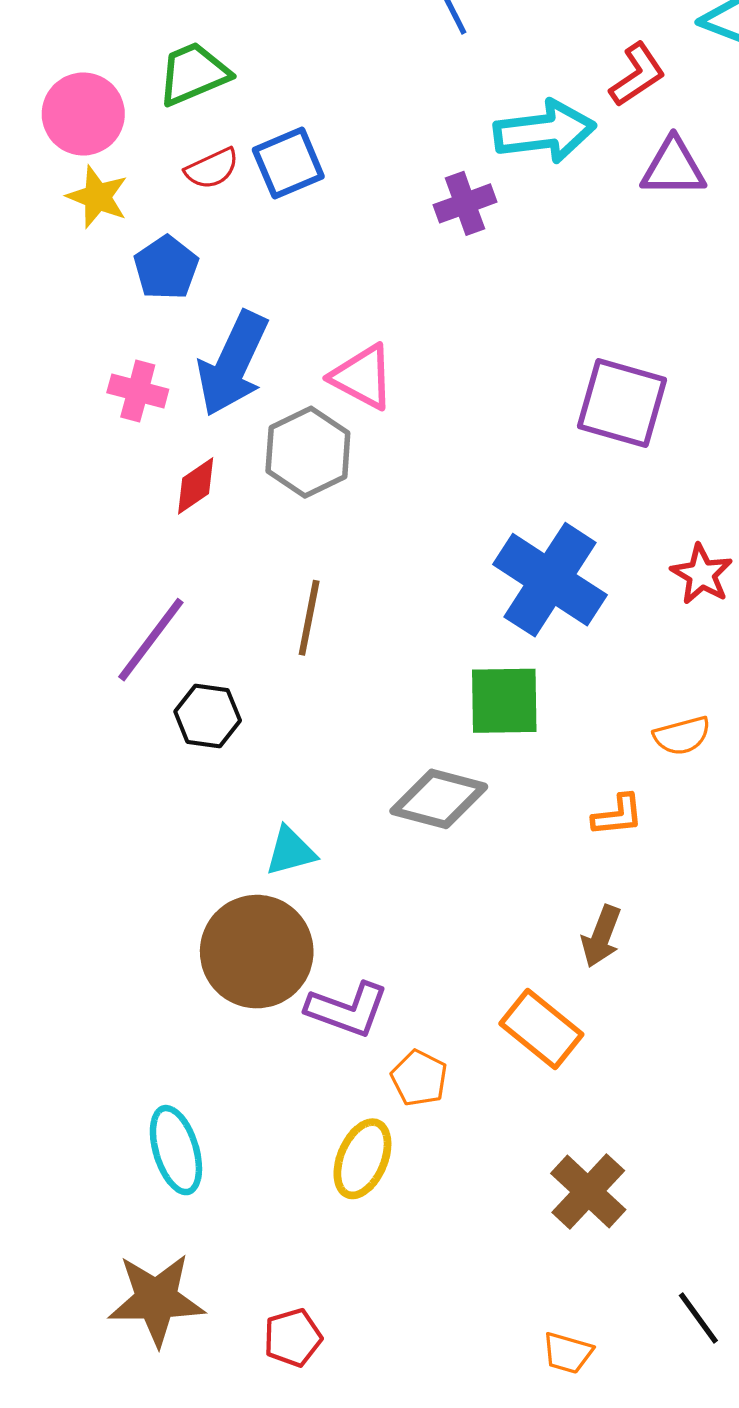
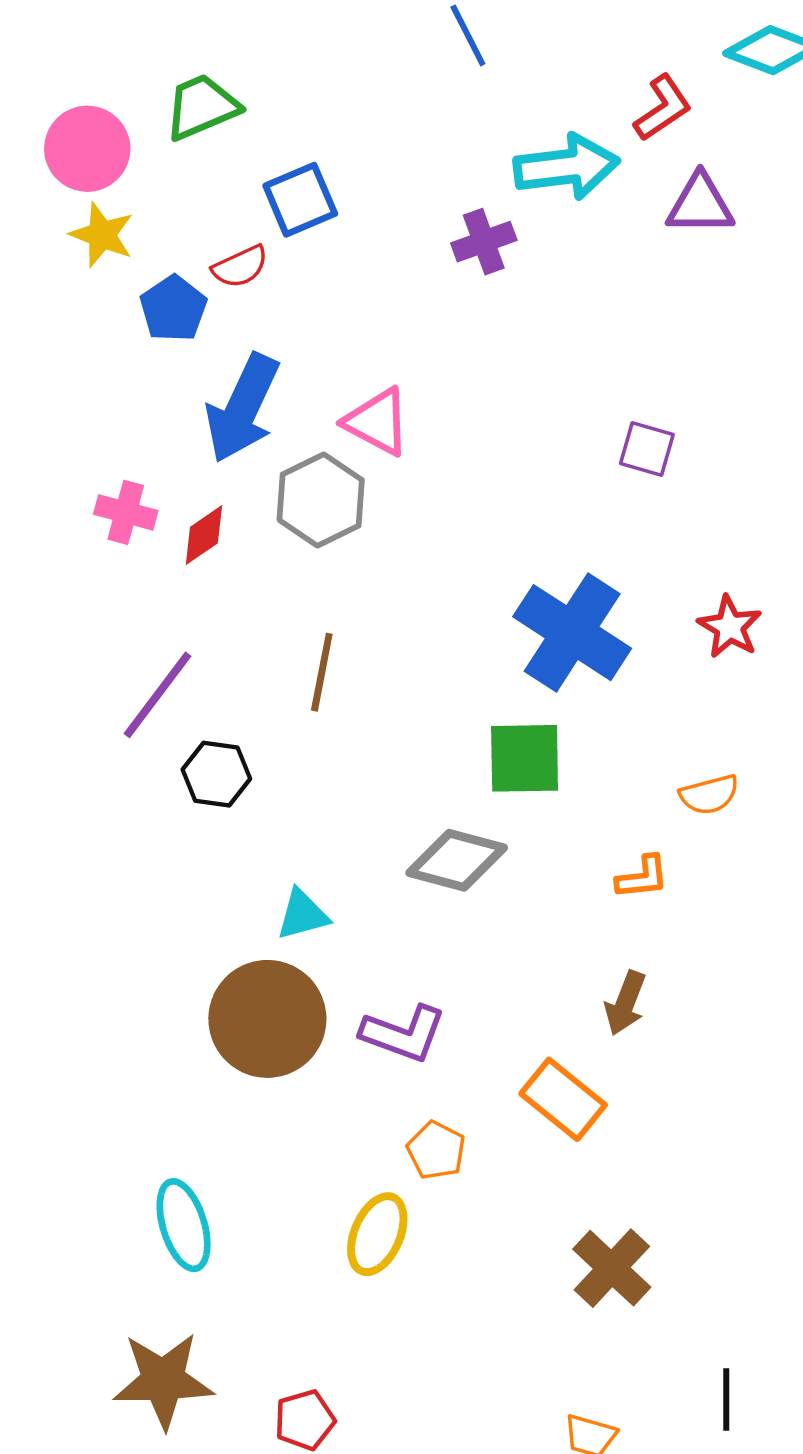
red semicircle: (212, 169) -> (240, 267), moved
pink cross: (138, 391) -> (126, 512), moved
purple square: (622, 403) -> (647, 449), size x0.6
purple L-shape: (347, 1009) -> (403, 1034), moved
black line: (698, 1318) -> (726, 1400), turned 36

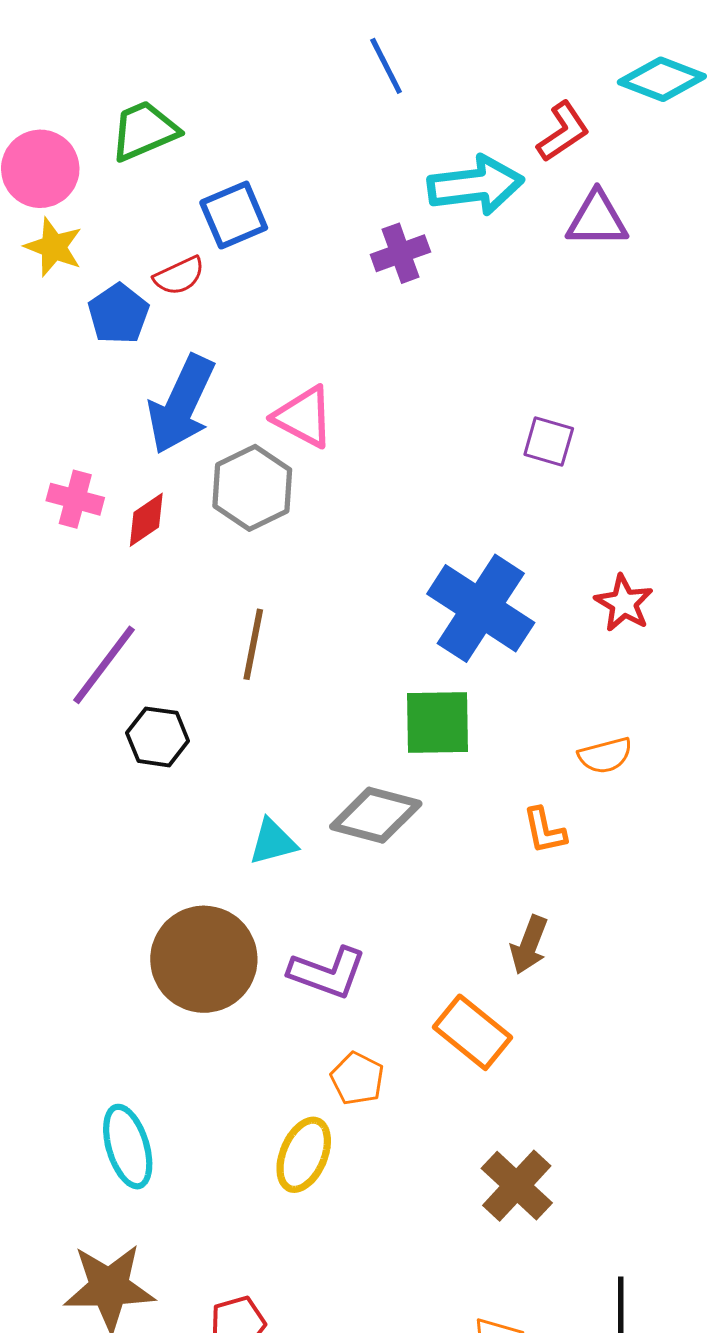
orange L-shape: (642, 877) -> (545, 831), turned 84
cyan triangle: (303, 915) -> (273, 842), moved

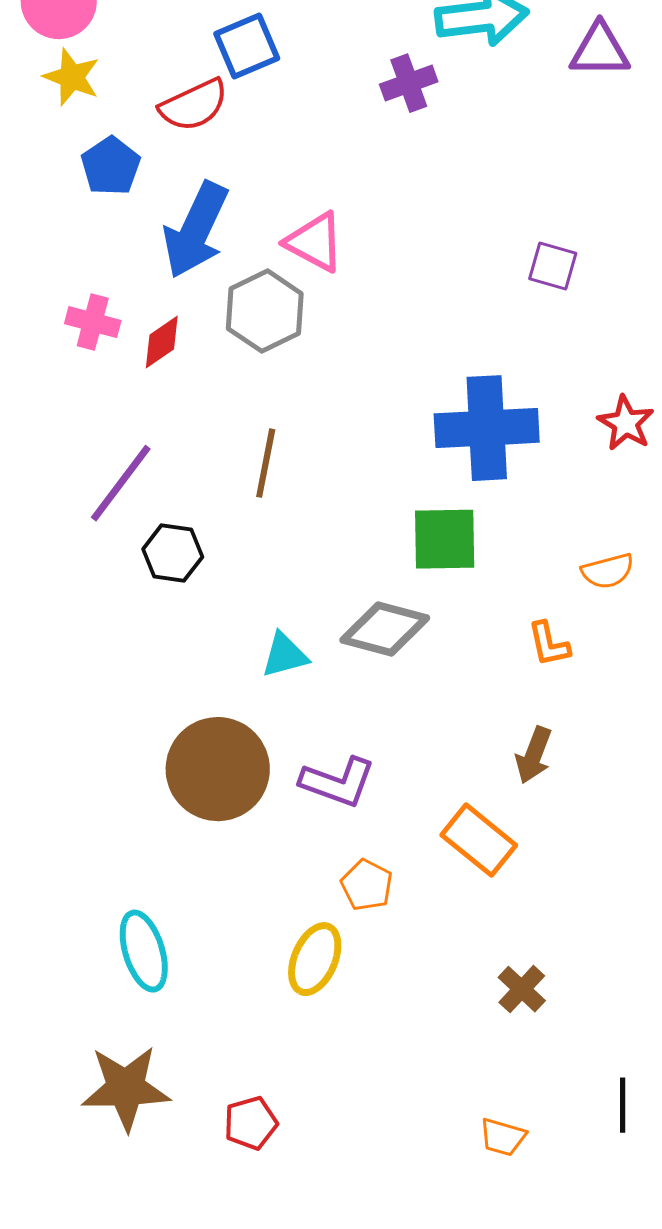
red semicircle: (179, 276) -> (194, 105), size x1.4
blue pentagon: (118, 314) -> (111, 166), moved
blue cross: (481, 608) -> (487, 428), turned -36
brown cross: (517, 1186) -> (522, 989), size x0.7

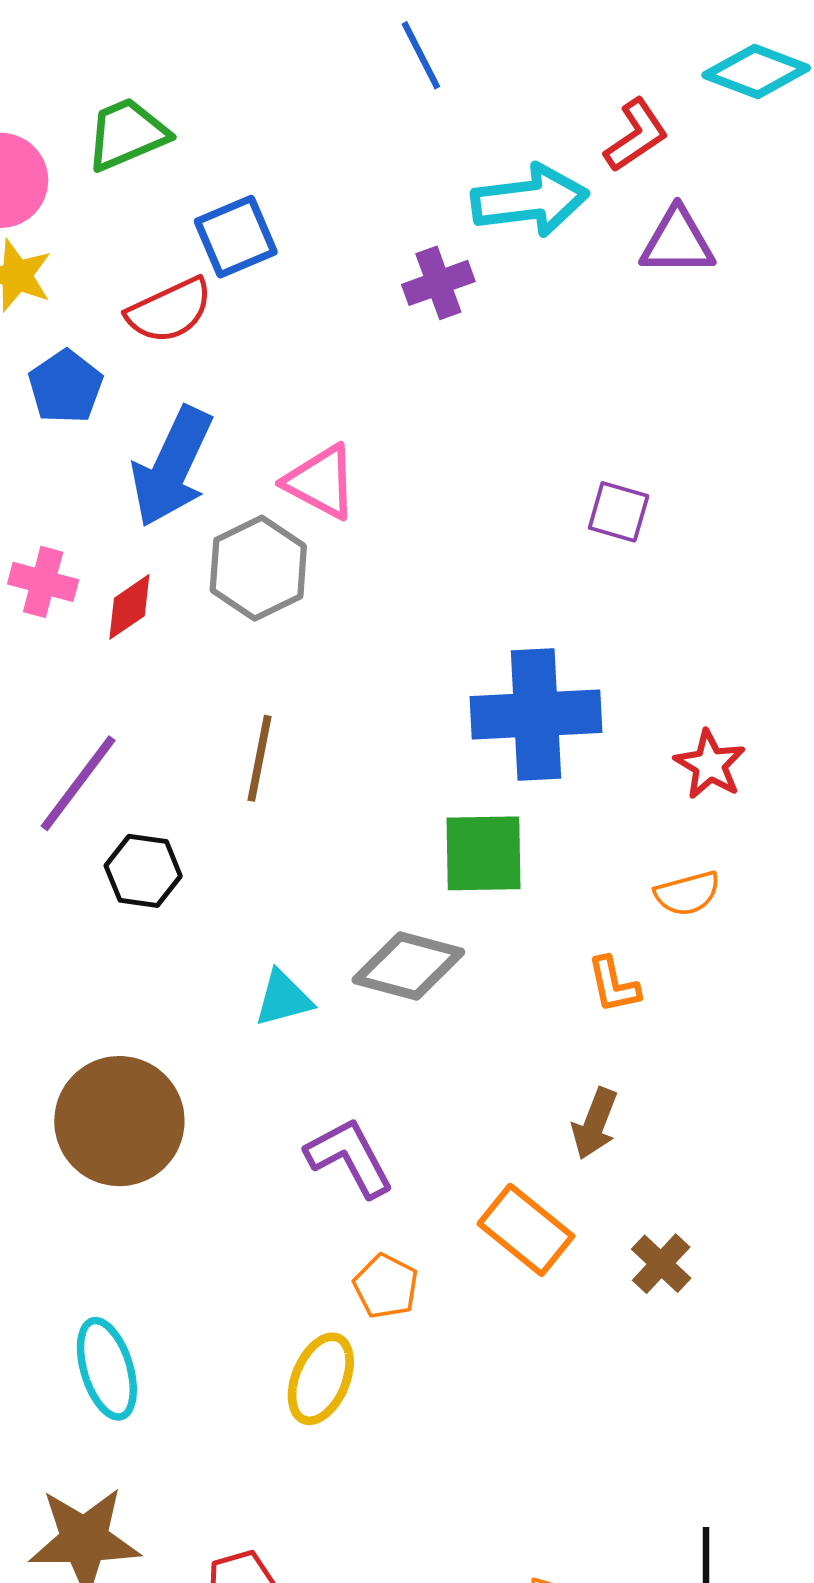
red star: (626, 423) -> (710, 765), moved
brown circle: (218, 769) -> (119, 1121), moved
purple L-shape: (338, 782) -> (350, 1157), turned -138
brown cross: (522, 989) -> (661, 1264), moved

